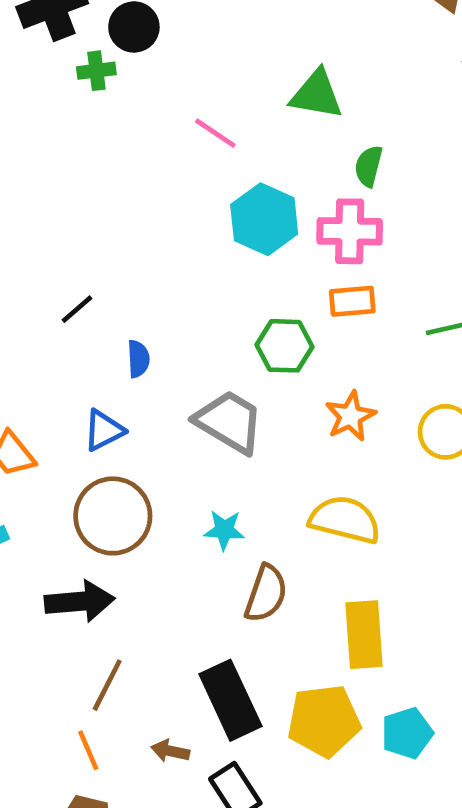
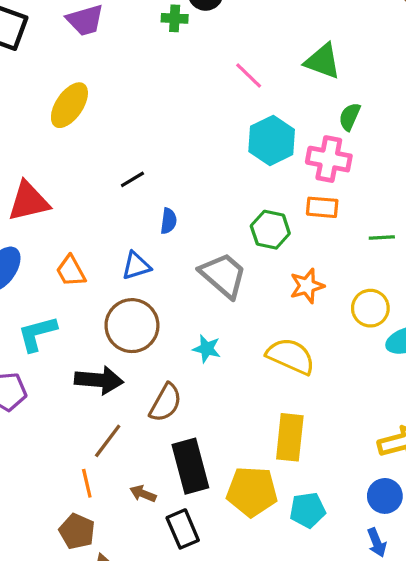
brown semicircle: (266, 593) -> (166, 403), moved

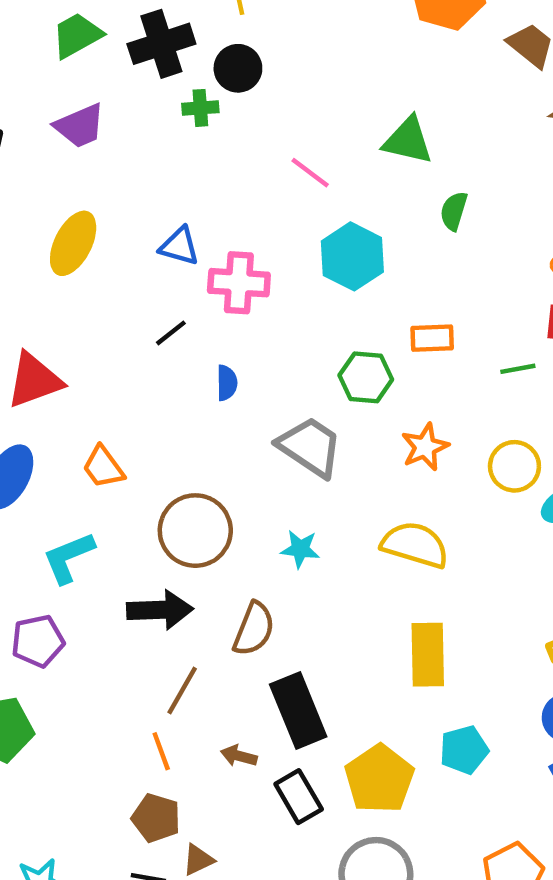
pink cross: (329, 159) -> (239, 283), moved
blue triangle: (136, 266) -> (179, 246), moved, turned 40
yellow pentagon: (252, 492) -> (379, 779), moved, turned -30

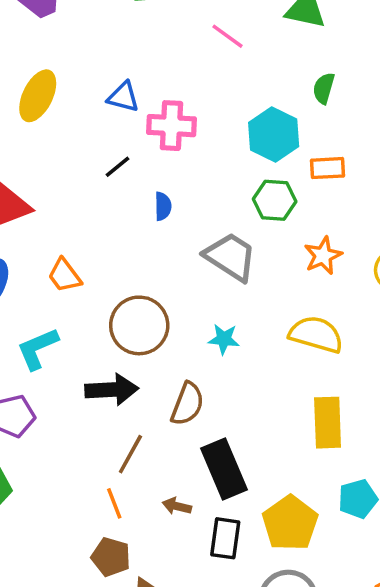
green semicircle: (454, 211) -> (324, 88), moved
cyan hexagon: (352, 256) -> (274, 134), moved
black rectangle: (299, 797) -> (225, 538), turned 39

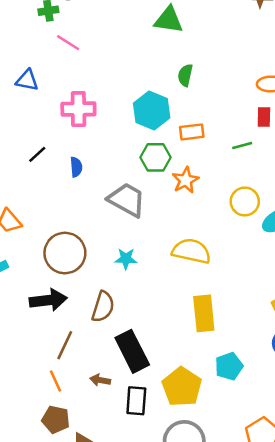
pink line: (228, 36) -> (68, 43), moved
blue triangle: (123, 97) -> (27, 80), moved
black line: (117, 167) -> (37, 154), moved
orange star: (323, 256) -> (186, 180), moved

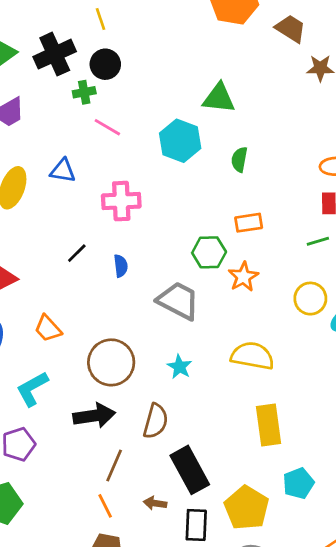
cyan hexagon: (152, 111) -> (180, 141), moved
green line: (242, 146) -> (318, 241), moved
cyan star: (126, 259) -> (179, 367), turned 30

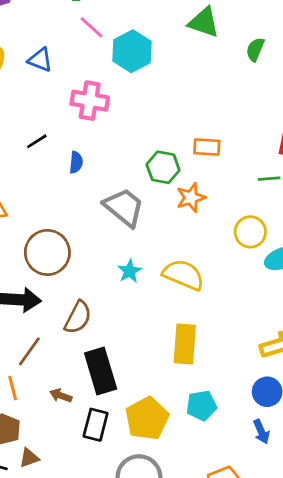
cyan hexagon: (180, 141) -> (132, 51), moved
green semicircle: (239, 159) -> (255, 49), moved
cyan star: (179, 367) -> (130, 271), moved

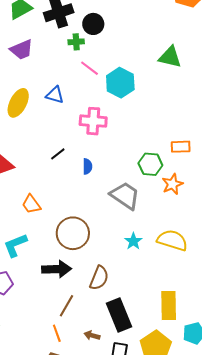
yellow rectangle: (185, 344) -> (169, 306), moved

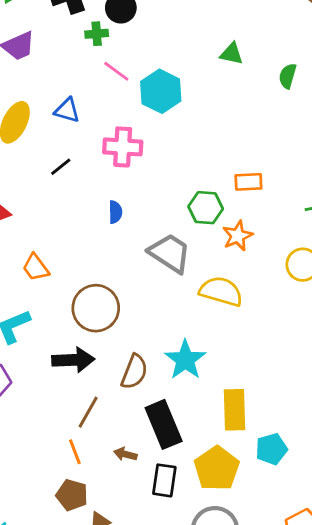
green triangle: (170, 57) -> (232, 54), size x0.7
black line: (58, 154) -> (61, 167), moved
yellow semicircle: (172, 240) -> (221, 291), moved
cyan star: (133, 241) -> (185, 360), moved, size x1.6

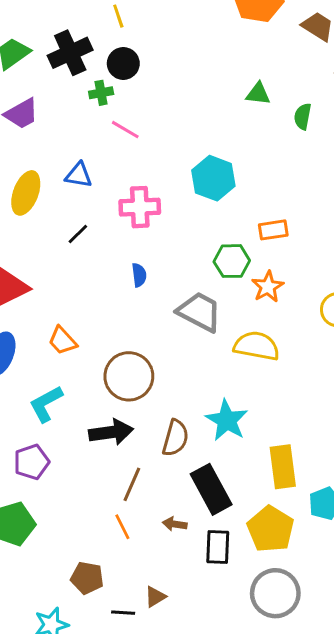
green triangle: (232, 54) -> (258, 94), moved
cyan hexagon: (161, 91) -> (213, 178), moved
brown pentagon: (72, 495) -> (87, 578), moved

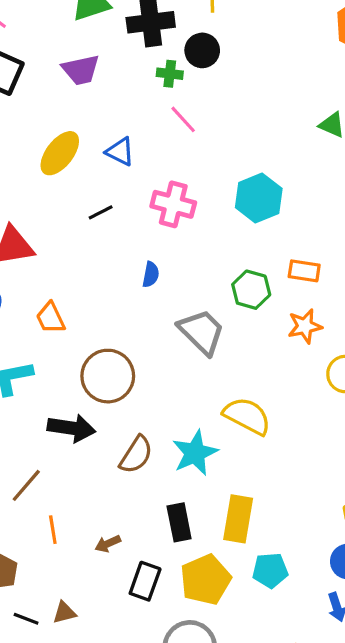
orange star: (268, 287) -> (305, 326), moved
yellow semicircle: (257, 346) -> (247, 416), moved
brown line: (132, 484) -> (26, 485), moved
black rectangle: (211, 489) -> (179, 522), moved, size x0.7
brown arrow: (175, 524) -> (108, 544), turned -50

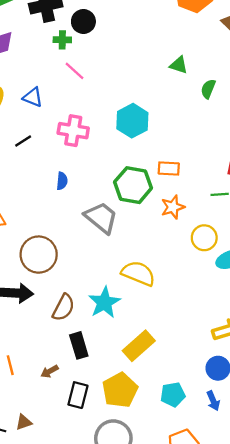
green hexagon: (251, 290) -> (133, 185), size x1.4
yellow rectangle: (238, 519) -> (139, 346), turned 44
black rectangle: (179, 522) -> (79, 345), moved
cyan pentagon: (270, 570) -> (173, 395), moved

